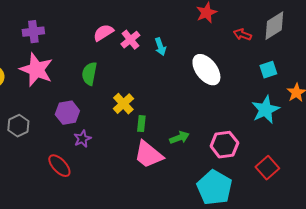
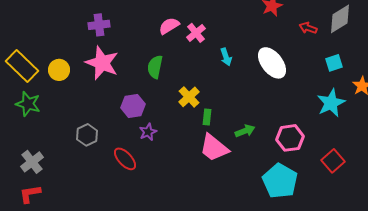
cyan arrow: (160, 47) -> (226, 57), moved
gray hexagon: (18, 126) -> (87, 135), moved

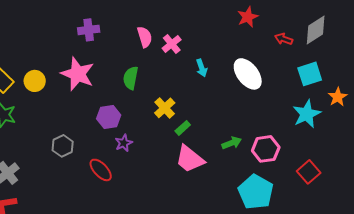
purple cross: (99, 25) -> (89, 30), moved
pink semicircle: (169, 26) -> (145, 37), turned 105
cyan square: (334, 63) -> (310, 74), size x1.4
green rectangle: (207, 117) -> (183, 128), turned 42
green arrow: (245, 131) -> (232, 143), moved

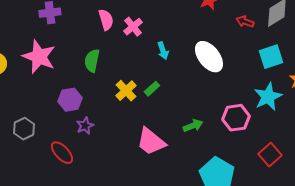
green rectangle: (183, 128) -> (152, 89), moved
pink hexagon: (266, 149) -> (236, 118), moved

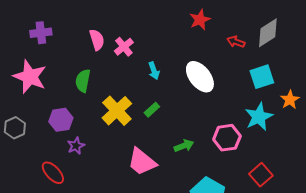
green rectangle: (152, 89) -> (152, 110), moved
yellow cross: (126, 91) -> (117, 111), size x1.4
gray hexagon: (24, 129) -> (15, 128), moved

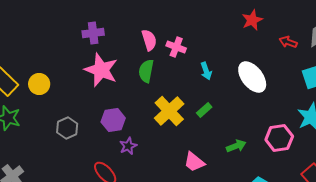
pink cross: (124, 47) -> (176, 47), turned -30
pink star: (30, 77) -> (101, 70), moved
green semicircle: (83, 81) -> (146, 71), moved
pink trapezoid: (142, 162) -> (194, 162), size x0.7

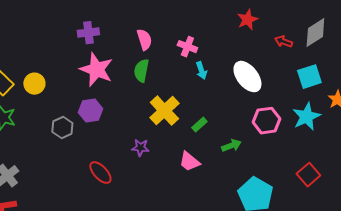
pink cross: (176, 47) -> (187, 47), moved
green rectangle: (204, 110) -> (199, 125), moved
purple hexagon: (113, 120) -> (90, 111), moved
pink hexagon: (279, 138) -> (266, 121), moved
purple star: (128, 146) -> (140, 148), moved, turned 30

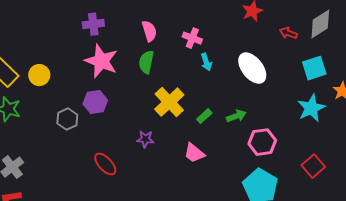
pink hexagon: (266, 121) -> (262, 142), moved
green arrow: (231, 146) -> (236, 116), moved

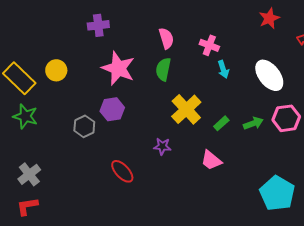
purple cross: (93, 24) -> (98, 25), moved
yellow circle: (39, 75) -> (56, 70), moved
pink hexagon: (262, 142) -> (286, 118), moved

